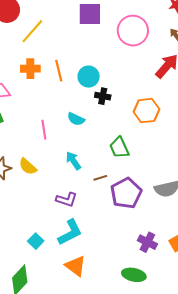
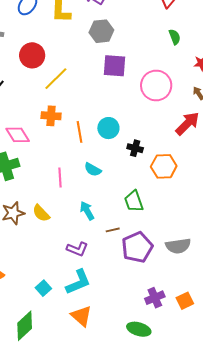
orange line: (59, 71) -> (80, 132), moved
black cross: (103, 96) -> (135, 148), moved
purple cross: (147, 242) -> (155, 298), turned 36

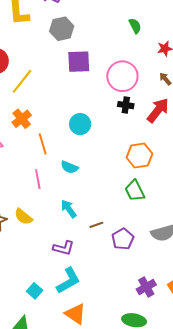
orange cross: (51, 116) -> (22, 119), turned -36
orange line: (80, 132) -> (43, 144), moved
black cross: (135, 148) -> (126, 105), moved
green trapezoid: (134, 201) -> (135, 191), moved
purple pentagon: (137, 247) -> (123, 239), size x0.7

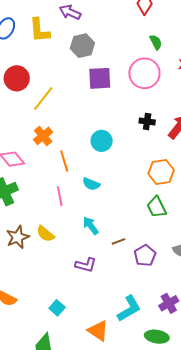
pink circle: (122, 76) -> (144, 73), moved
cyan L-shape: (68, 281) -> (129, 309), moved

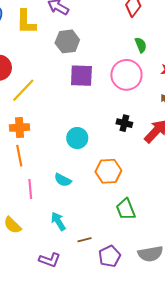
orange cross: (43, 136) -> (20, 128), turned 30
orange line: (64, 161) -> (19, 156), moved
orange hexagon: (161, 172) -> (108, 171), moved

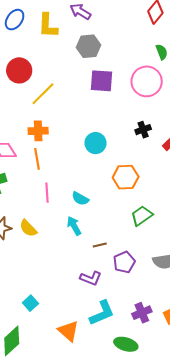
black cross: (124, 123) -> (143, 130), turned -35
cyan semicircle: (63, 180) -> (80, 199), moved
green trapezoid: (126, 209) -> (142, 216), turned 75
purple L-shape: (50, 260) -> (91, 278), moved

